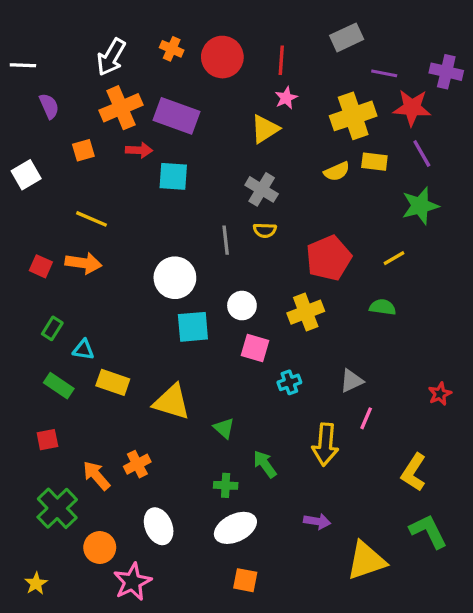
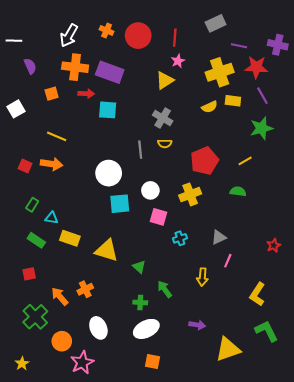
orange cross: (121, 108) -> (75, 67), turned 30
yellow arrow: (325, 445) -> (202, 277), size x0.7

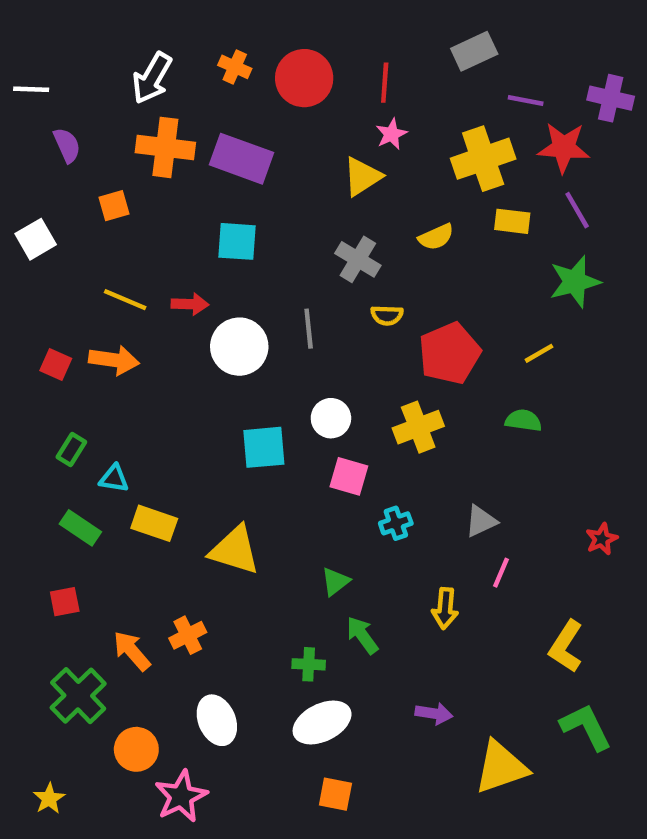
red arrow: (86, 94) -> (190, 304), moved
yellow semicircle: (209, 107) -> (436, 237), moved
yellow semicircle: (165, 144) -> (387, 315), moved
white circle: (109, 173) -> (239, 347), moved
green triangle: (139, 267) -> (335, 582), moved, turned 40

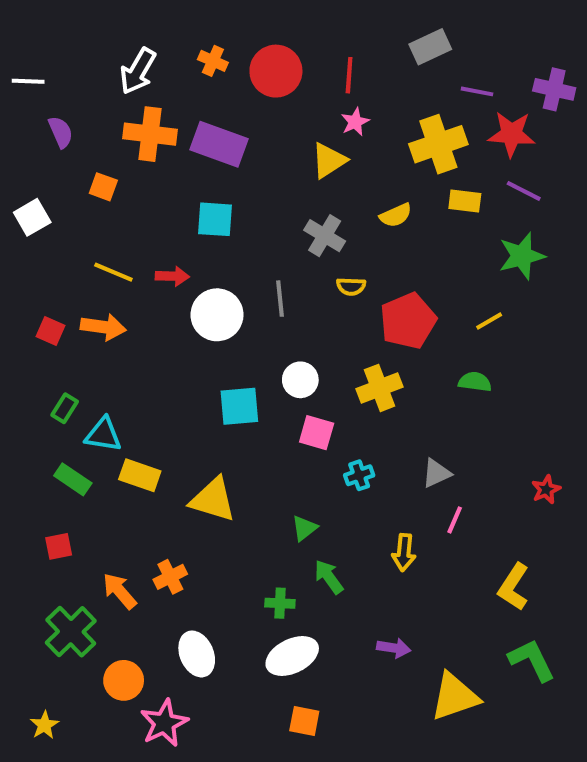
orange square: (114, 206) -> (103, 187), turned 36
purple line: (577, 210) -> (524, 191), turned -33
cyan triangle: (114, 479) -> (103, 435), size x1.4

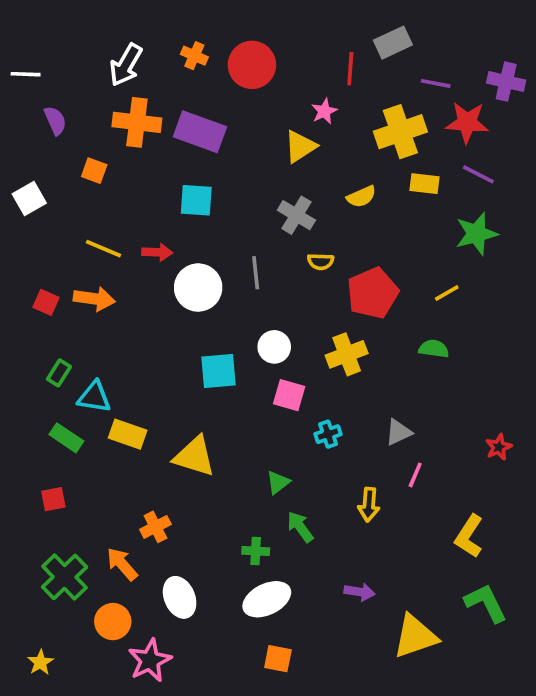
red line: (349, 75) -> (350, 69), moved
orange arrow: (120, 591) -> (122, 564), moved

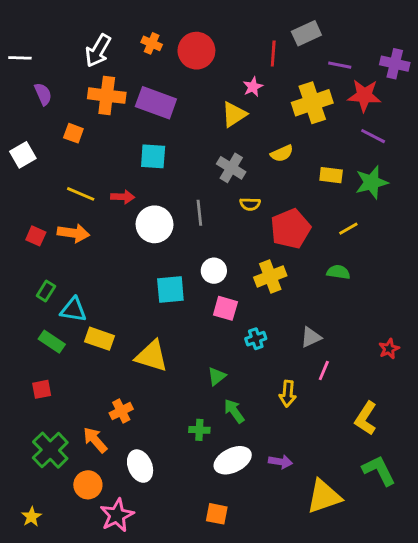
yellow rectangle: (424, 184) -> (331, 175), moved
white ellipse: (267, 599) -> (233, 460), moved

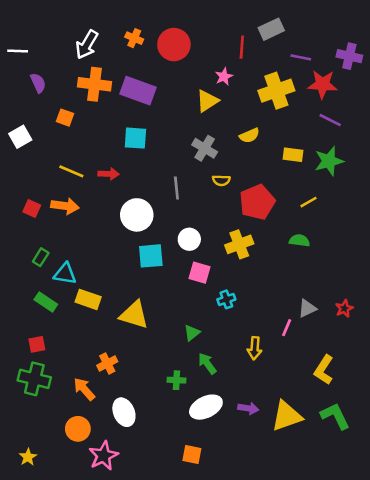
white circle: (154, 224) -> (137, 215), moved
gray triangle: (311, 337) -> (307, 308), moved
green cross: (50, 450) -> (34, 379), moved, turned -32
yellow triangle: (324, 496) -> (287, 416), moved

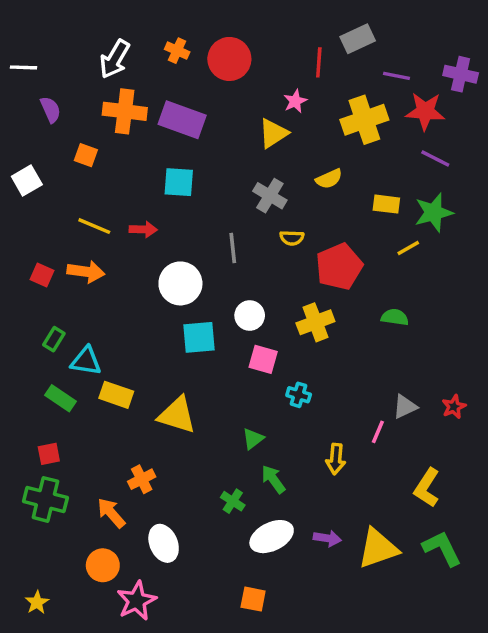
yellow line: (308, 202) -> (408, 248), moved
cyan cross: (226, 299) -> (299, 395), turned 36
green cross: (176, 380) -> (233, 501), turned 30

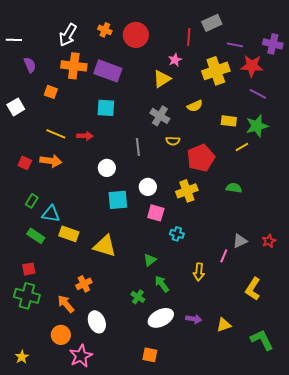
white circle: (180, 283) -> (107, 168), size x0.7
yellow triangle: (378, 548) -> (224, 325), size x0.6
green L-shape: (442, 548) -> (262, 340), moved

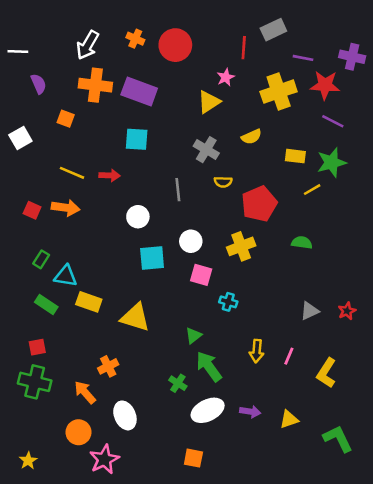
pink line: (224, 256) -> (289, 356), moved
green arrow: (162, 284) -> (209, 366), size x1.4

